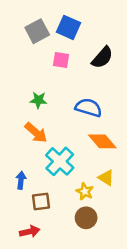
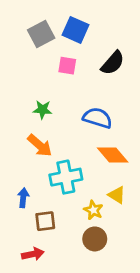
cyan cross: (60, 161) -> (66, 177), turned 36

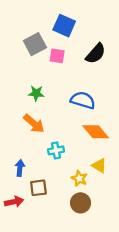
gray square: (41, 34) -> (35, 44), moved
cyan cross: (66, 177) -> (56, 150), size x0.6
red arrow: (33, 254) -> (14, 202), moved

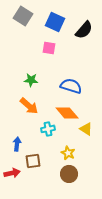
gray square: (35, 44) -> (23, 16), moved, turned -30
black semicircle: (96, 54) -> (84, 30), moved
orange diamond: (96, 132) -> (67, 113), moved
yellow triangle: (99, 166) -> (86, 129), moved

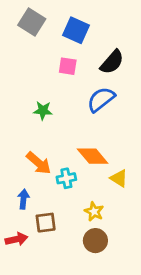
black semicircle: (84, 30) -> (112, 62), moved
blue semicircle: (71, 86) -> (101, 99), moved, turned -55
orange arrow: (29, 106) -> (39, 163), moved

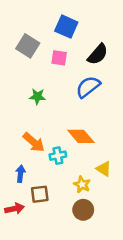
gray square: (32, 22) -> (28, 46), moved
yellow triangle: (119, 178) -> (104, 169), moved

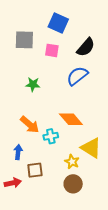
gray square: (28, 46) -> (24, 40), turned -30
yellow triangle: (104, 169) -> (91, 148), size x1.5

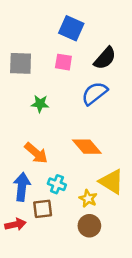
gray square: (24, 40) -> (21, 63), moved
cyan cross: (51, 136) -> (57, 184), moved, turned 32
blue arrow: (18, 152) -> (22, 187), size x1.5

